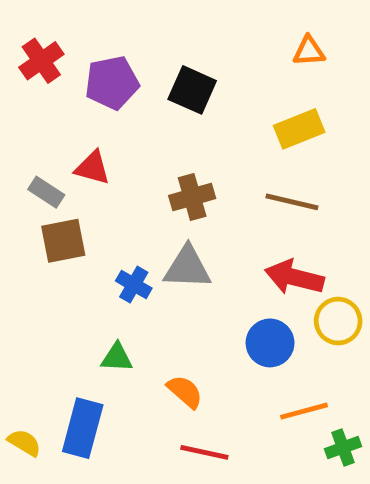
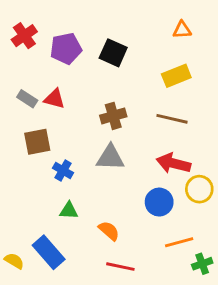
gray rectangle: (46, 192) -> (27, 99), moved
blue cross: (134, 285) -> (63, 170), moved
blue rectangle: (83, 428) -> (49, 252), turned -56

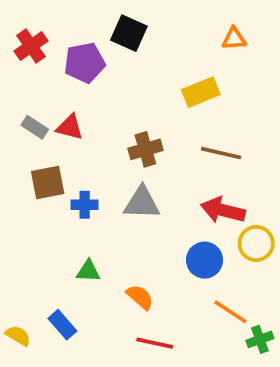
black square: (113, 53) -> (129, 33), moved
yellow rectangle: (176, 76) -> (201, 92), moved
blue cross: (63, 170) -> (85, 205), moved, turned -30
orange line: (179, 242) -> (230, 312), turned 48
blue rectangle: (49, 252) -> (62, 325), size x0.7

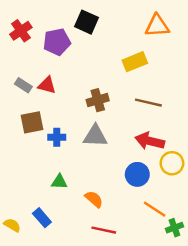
orange triangle: (234, 39) -> (157, 26), size x1.5

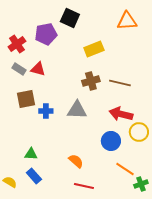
red cross: (21, 31) -> (17, 44), moved
yellow rectangle: (135, 62) -> (94, 49), moved
brown cross: (98, 100) -> (91, 81), moved
green triangle: (59, 182) -> (31, 154), moved

